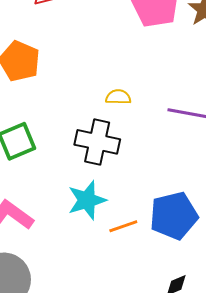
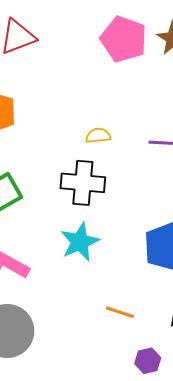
orange line: (123, 226) -> (120, 312), moved, turned 44

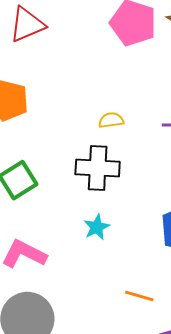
cyan star: (80, 242) -> (97, 227), size x0.7

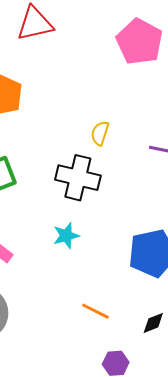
yellow semicircle: (111, 120) -> (100, 133), turned -75

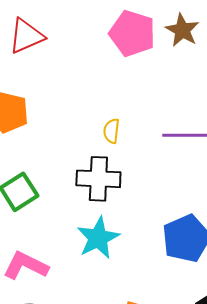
cyan star: (66, 236) -> (98, 238), size x1.6

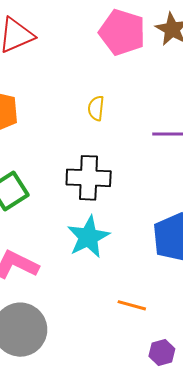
yellow semicircle: (111, 131) -> (96, 108), moved

